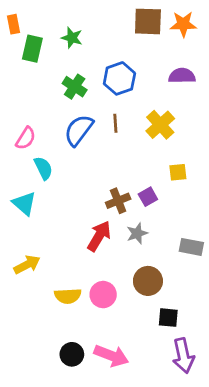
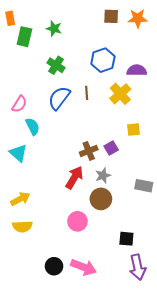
brown square: (148, 21) -> (111, 16), size x0.7
purple semicircle: (182, 76) -> (137, 70), moved
blue hexagon: (119, 78) -> (103, 60), moved
brown circle: (148, 281) -> (101, 199), moved
yellow semicircle: (68, 296) -> (22, 226), moved

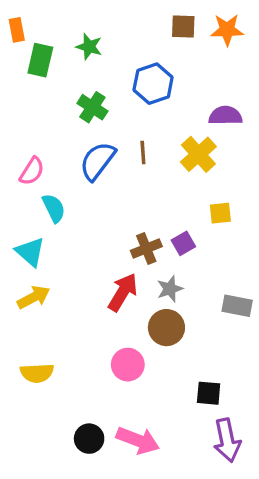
blue hexagon: (103, 60) -> (153, 84), moved
yellow arrow: (20, 199) -> (34, 297), moved

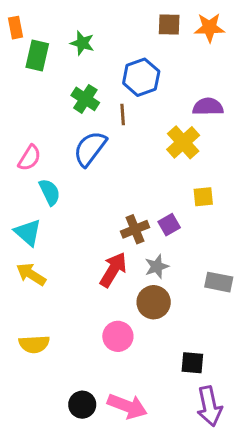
brown line: (143, 153) -> (123, 114), moved
yellow arrow: (34, 297) -> (31, 274), turned -120

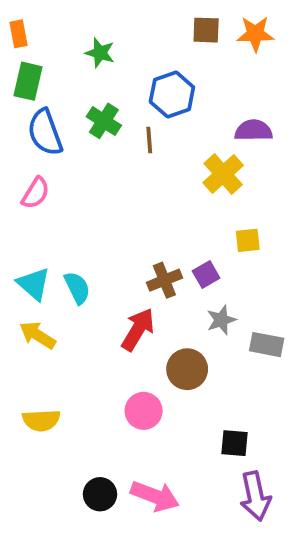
green rectangle: (37, 56) -> (28, 81), moved
blue semicircle: (90, 149) -> (45, 132), moved, turned -57
cyan semicircle: (50, 192) -> (77, 288), moved
gray star: (157, 267) -> (221, 320), moved

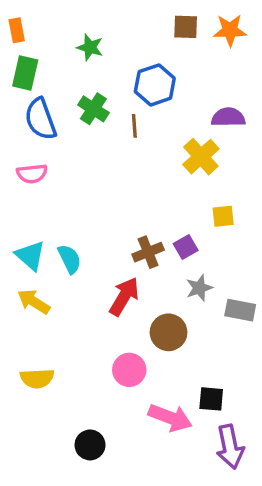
pink semicircle: (36, 193) -> (32, 174), turned 52
pink arrow: (155, 496) -> (170, 418), moved

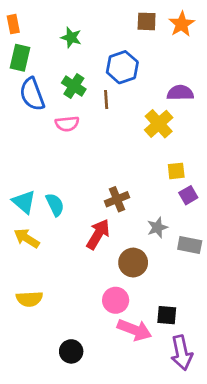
orange star: (230, 30) -> (182, 24), turned -30
pink semicircle: (32, 174) -> (67, 124), moved
purple square: (186, 247) -> (188, 195), moved
pink circle: (129, 370) -> (116, 300), moved

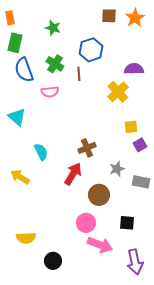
cyan triangle: (24, 202) -> (17, 117), moved
yellow semicircle: (29, 299) -> (26, 238), moved
black square: (167, 315) -> (127, 223), moved

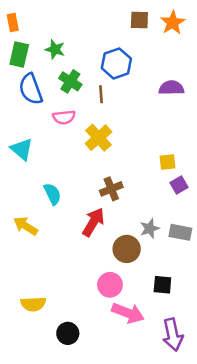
green star: (53, 28) -> (55, 49), moved
yellow cross: (118, 92) -> (98, 138), moved
gray star: (117, 169) -> (150, 228), moved

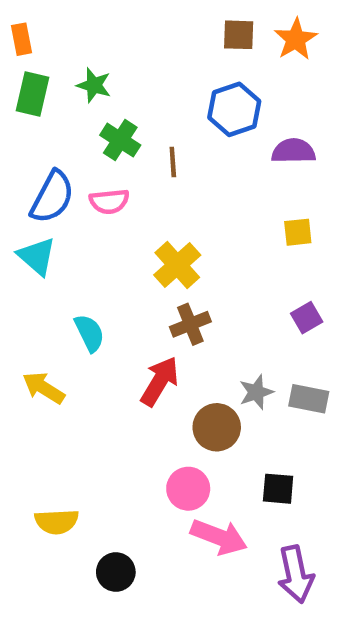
blue hexagon: (116, 63) -> (234, 109), moved
blue semicircle: (31, 89) -> (52, 197), moved, turned -132
yellow cross: (98, 138) -> (177, 265), moved
yellow square: (168, 162) -> (298, 232), moved

